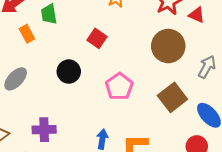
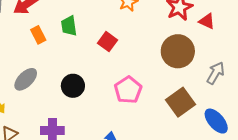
green trapezoid: (49, 14) -> (69, 26), moved
black circle: (69, 72) -> (73, 86), moved

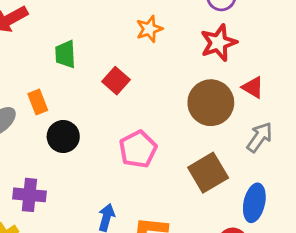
red triangle: (207, 21) -> (253, 87), moved
orange rectangle: (38, 35) -> (38, 102), moved
blue ellipse: (216, 121) -> (254, 203), turned 48

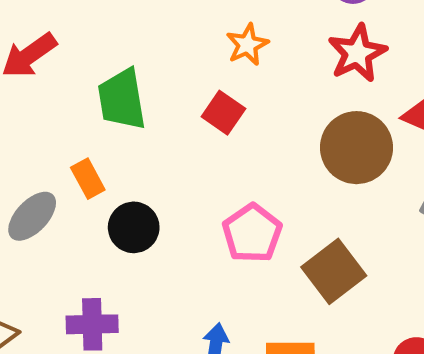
green trapezoid: (65, 54) -> (122, 99), size x1.4
red square: (116, 81) -> (223, 113), moved
brown square: (208, 173) -> (334, 271), moved

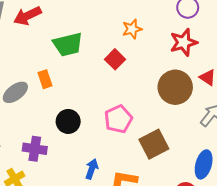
green trapezoid: (122, 99) -> (68, 44), turned -104
black circle: (134, 227) -> (68, 121), moved

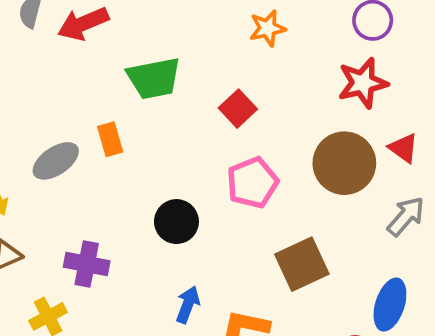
orange star: (132, 29) -> (268, 28), moved
pink pentagon: (118, 119) -> (253, 183), moved
black circle: (68, 121) -> (176, 222), moved

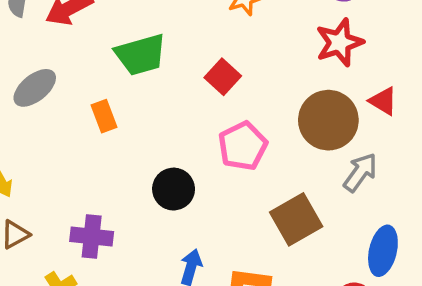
gray ellipse: (56, 161) -> (35, 88), moved
gray arrow: (406, 216) -> (360, 172), moved

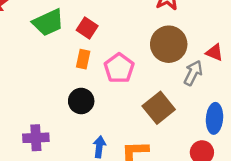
red square: (223, 77) -> (87, 28), moved
red triangle: (383, 101) -> (214, 52), moved
orange rectangle: (104, 116) -> (83, 59), moved, turned 42

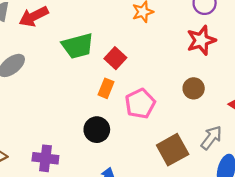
brown circle: (169, 44) -> (194, 88), size x0.6
gray arrow: (193, 73) -> (211, 138), moved

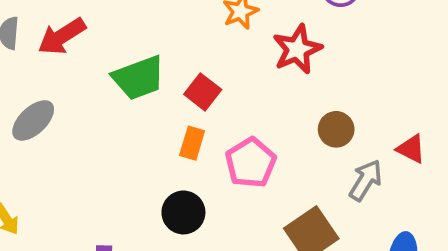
red star: (201, 40) -> (297, 49), moved
gray arrow: (211, 138) -> (366, 180), moved

